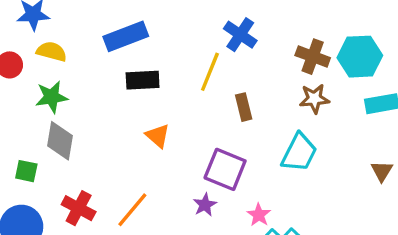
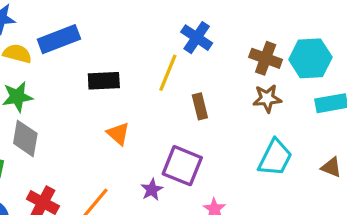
blue rectangle: (126, 36) -> (59, 39), moved
cyan trapezoid: (299, 153) -> (275, 158), moved
brown triangle: (382, 171) -> (331, 167), turned -40
purple star: (205, 205) -> (152, 190), moved

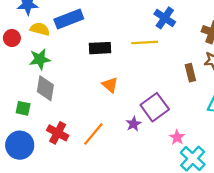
yellow line: (168, 73) -> (145, 42), turned 65
brown rectangle: (200, 106) -> (190, 73), moved
purple square: (182, 166) -> (155, 107), turned 32

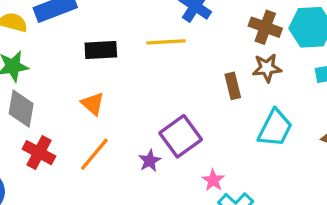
orange triangle: (110, 85) -> (93, 104), moved
red cross: (58, 133) -> (39, 153), moved
orange line: (93, 134) -> (94, 154), moved

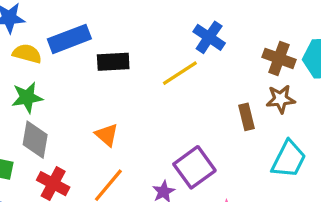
yellow line: (166, 42) -> (180, 73), turned -30
black rectangle: (101, 50) -> (113, 62), moved

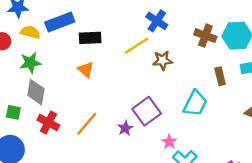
brown star: (281, 99) -> (162, 60), moved
brown rectangle: (246, 117) -> (220, 76), moved
orange triangle: (107, 135) -> (86, 69), moved
cyan trapezoid: (289, 159) -> (195, 103), moved

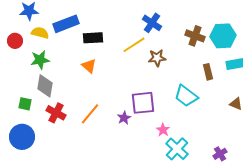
cyan trapezoid: (195, 103) -> (186, 96), turned 100
purple square: (147, 111) -> (143, 103), turned 30

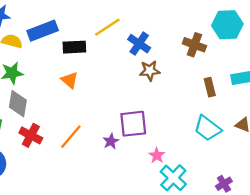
blue cross: (152, 23) -> (139, 44), moved
cyan hexagon: (223, 36) -> (227, 25), moved
yellow line: (134, 45) -> (107, 27), moved
cyan trapezoid: (186, 96) -> (207, 128), moved

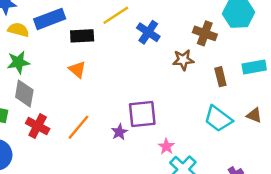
brown star: (150, 71) -> (183, 60), moved

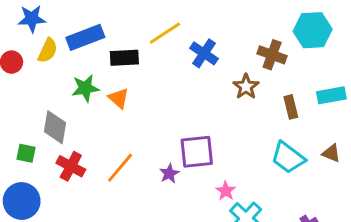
yellow semicircle: (18, 30) -> (48, 50), turned 100
brown star: (183, 60) -> (246, 87), turned -30
green star: (18, 62) -> (85, 88), moved

